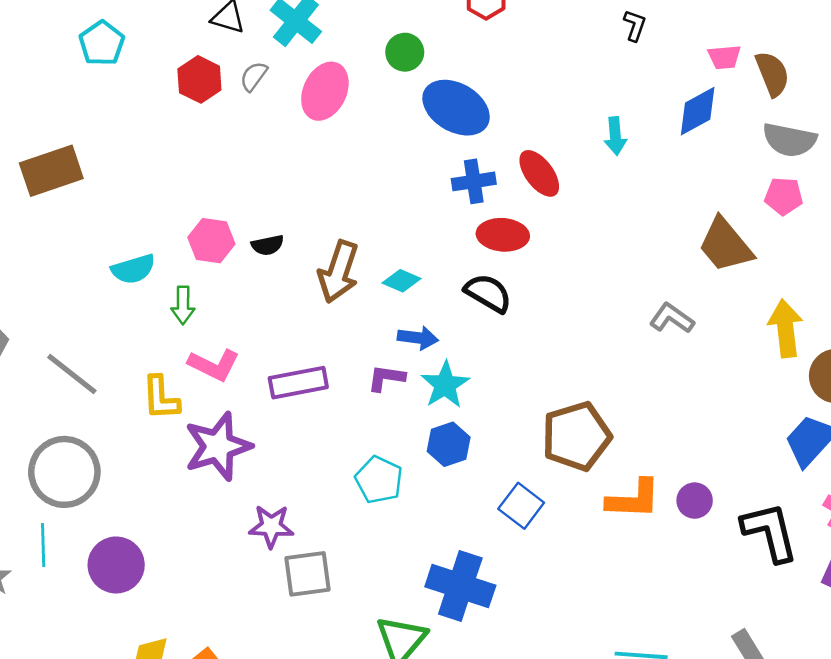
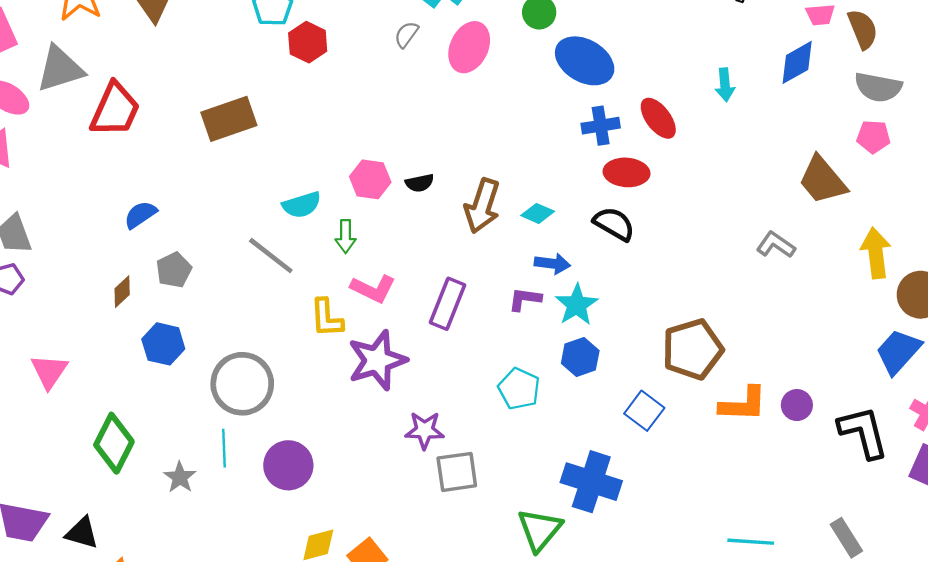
red hexagon: (199, 79) -> (308, 42), moved
gray line: (72, 374) -> (271, 256), moved
purple rectangle: (298, 383) -> (448, 304), turned -57

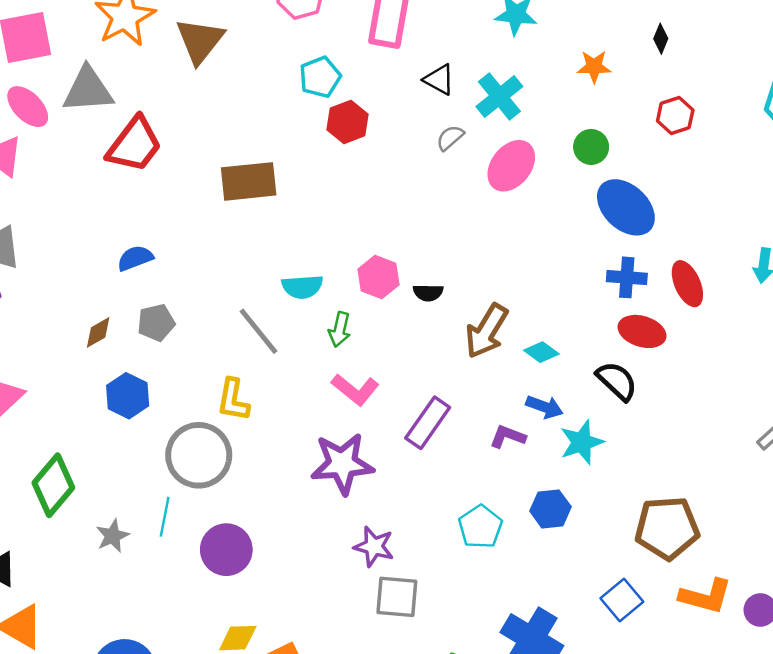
cyan star: (577, 305) -> (582, 442), moved
yellow L-shape: (327, 318) -> (233, 400), moved
blue square: (644, 411) -> (622, 600), moved

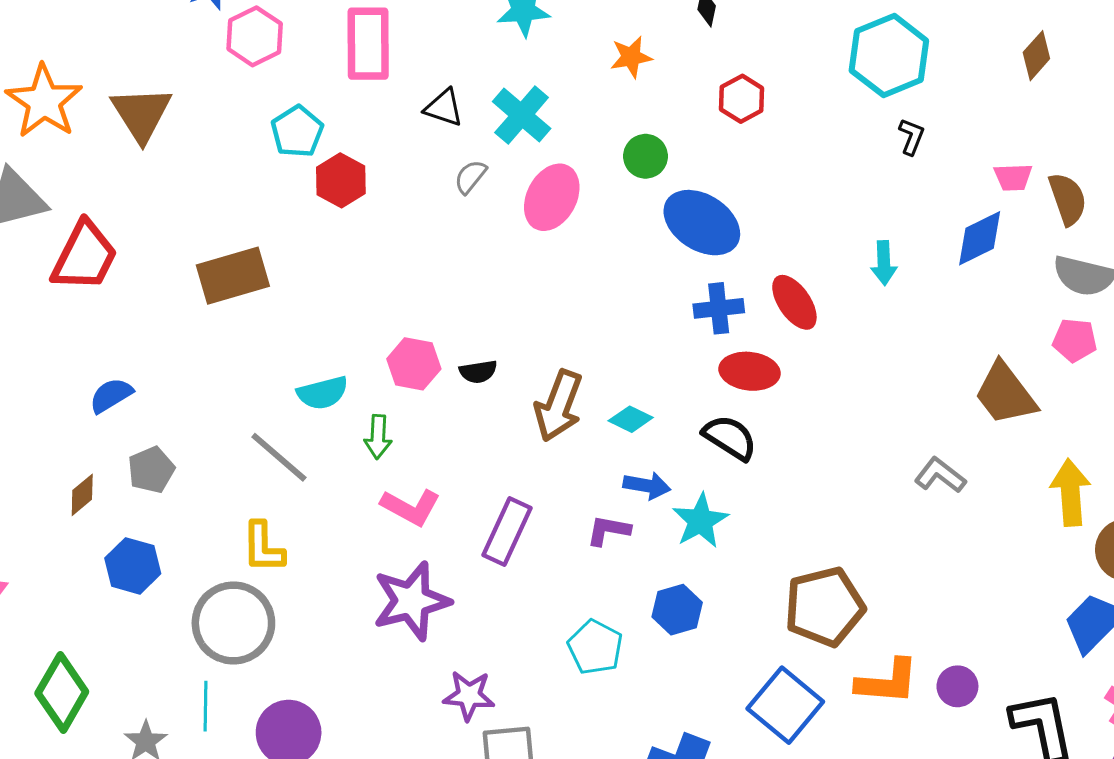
blue square: (622, 600) -> (785, 705), size x1.4

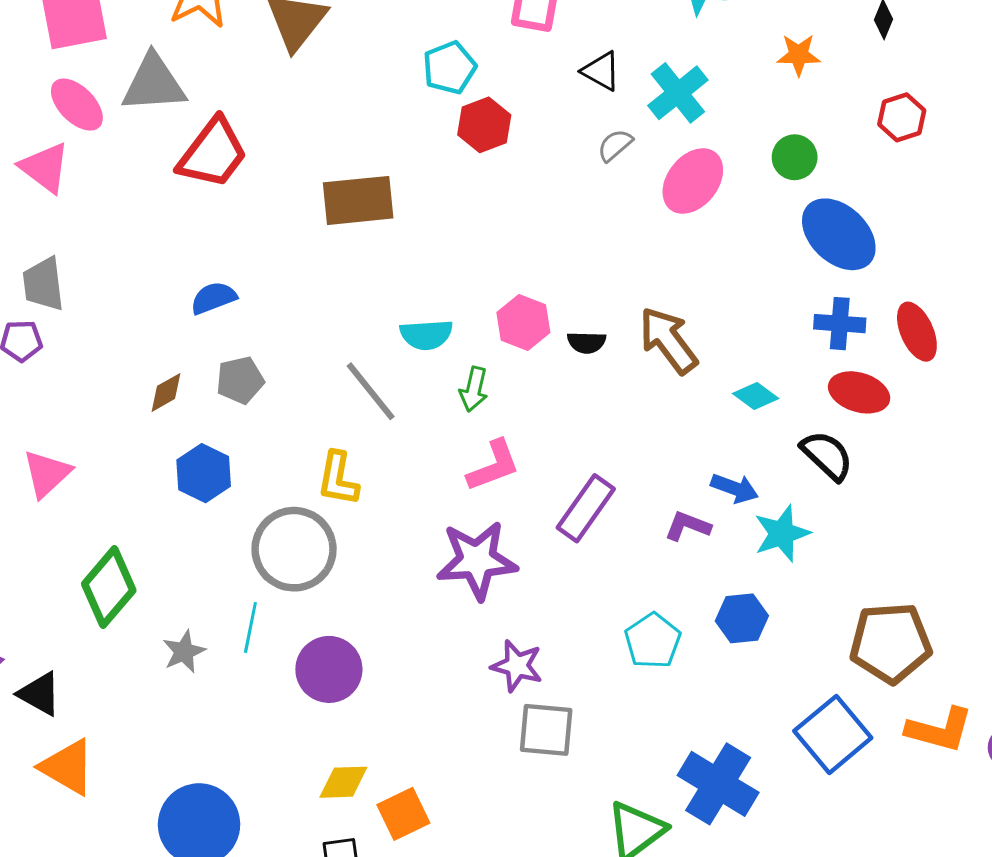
brown arrow: (559, 406) -> (668, 340), moved, turned 112
cyan diamond: (631, 419) -> (756, 396), moved
pink L-shape: (411, 507) -> (494, 466), turned -60

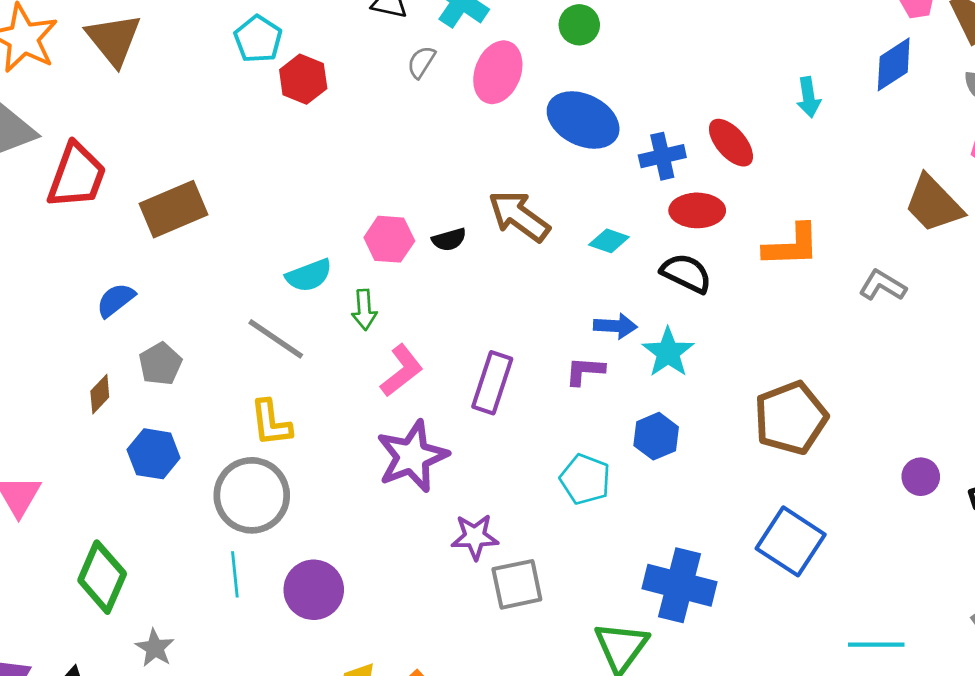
brown rectangle: (358, 200) -> (174, 209), moved
blue ellipse: (839, 234) -> (583, 120), moved
gray star: (184, 652) -> (155, 648), moved
orange L-shape: (939, 730) -> (792, 246), moved
blue square: (833, 734) -> (791, 541), moved

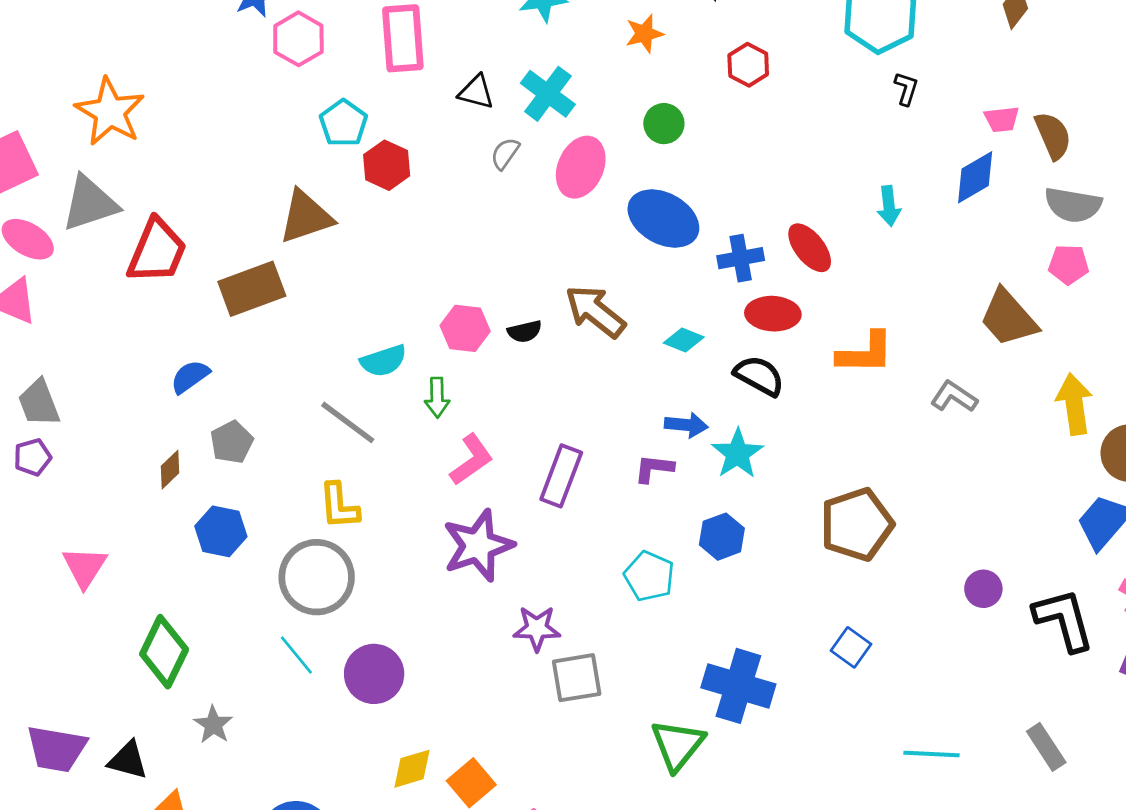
brown triangle: (114, 39) -> (306, 217), moved, turned 48
blue square: (791, 541) -> (851, 647), size x0.6
cyan line: (235, 574) -> (296, 655), turned -36

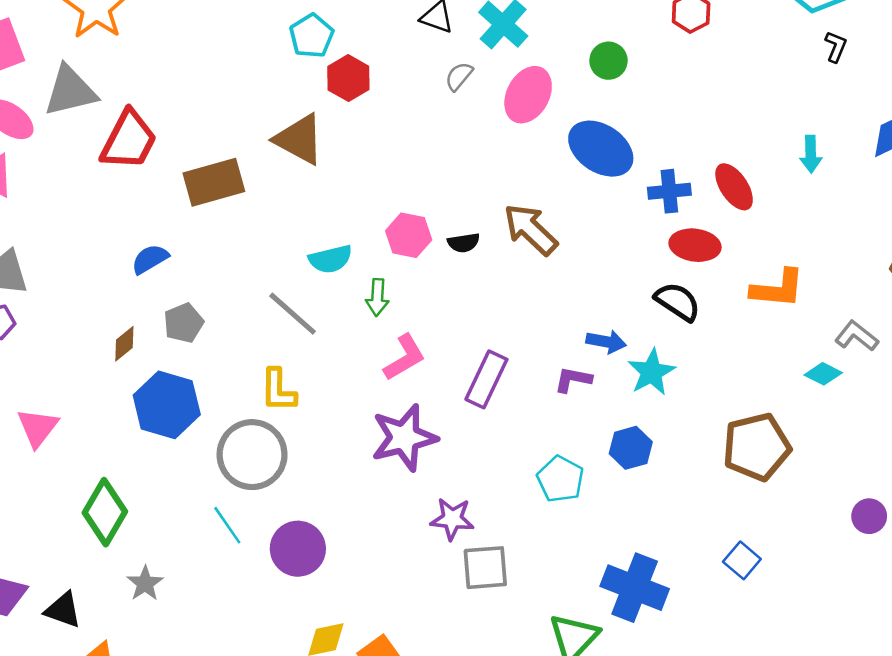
brown triangle: (306, 217) -> (299, 139), moved, turned 42
cyan diamond: (684, 340) -> (823, 374), moved
blue hexagon: (221, 531) -> (167, 405), size x1.4

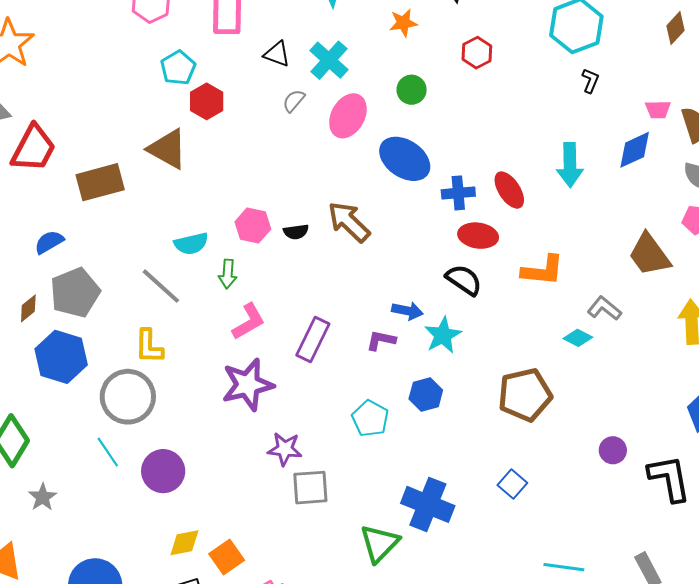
cyan arrow: (811, 154) -> (570, 165), size x1.5
gray pentagon: (184, 323) -> (75, 293), size x1.6

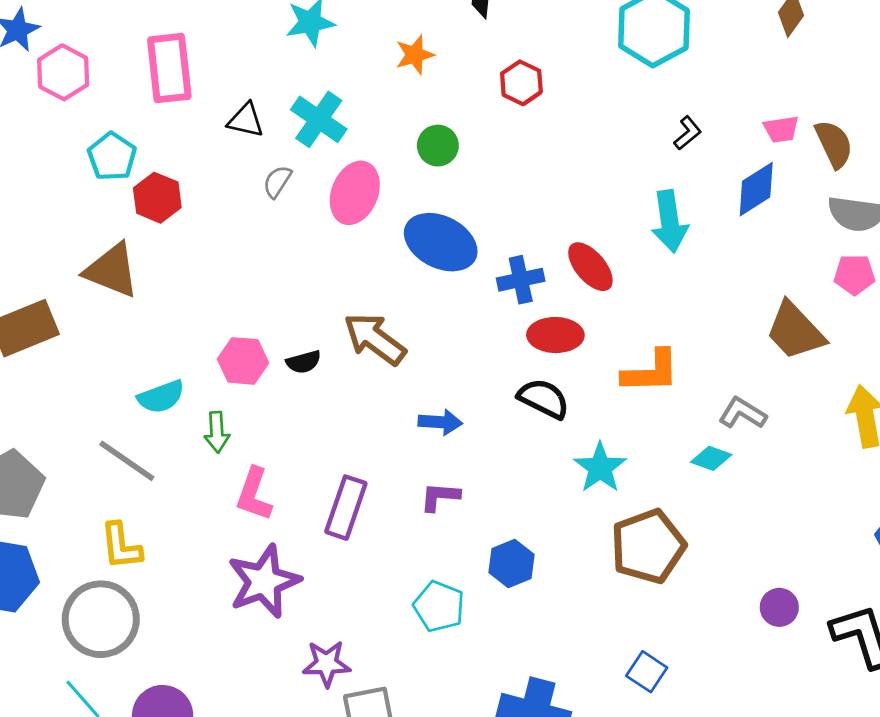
black L-shape: (590, 81) -> (688, 133), moved, turned 35
blue arrow: (407, 311) -> (440, 422), moved
pink L-shape: (249, 322) -> (254, 494), turned 147
cyan star: (443, 335) -> (600, 468), moved

